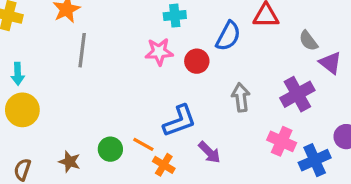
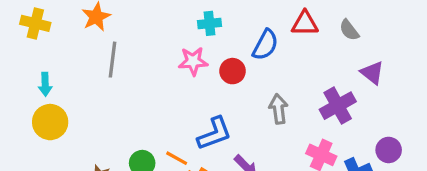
gray semicircle: (308, 41) -> (349, 30), moved

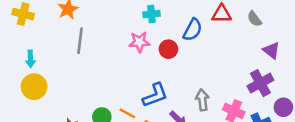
purple cross: (338, 106) -> (260, 83), moved
gray arrow: (279, 109) -> (202, 100), moved

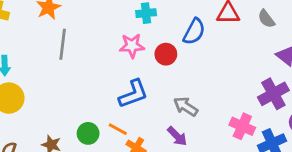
blue L-shape: (155, 95) -> (133, 94), moved
gray arrow: (202, 100) -> (186, 107), moved, turned -50

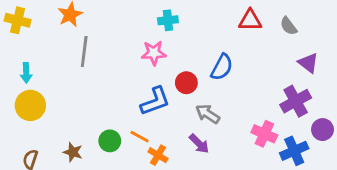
blue semicircle: (194, 32) -> (222, 67), moved
red circle: (166, 54) -> (186, 83), moved

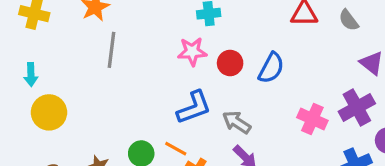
cyan arrow: (26, 73) -> (31, 75), moved
red circle: (186, 83) -> (230, 63), moved
gray arrow: (208, 114) -> (237, 122), moved
pink cross: (264, 134) -> (312, 119), moved

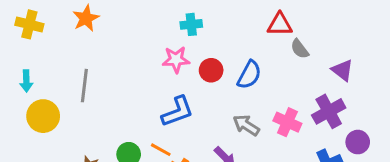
gray semicircle: (349, 20) -> (300, 49), moved
gray line: (112, 50) -> (84, 86), moved
gray arrow: (237, 122) -> (246, 125), moved

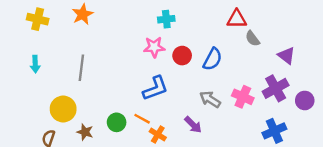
yellow circle: (43, 116) -> (63, 109), moved
purple circle: (358, 142) -> (305, 100), moved

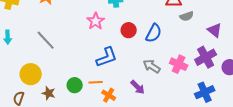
gray semicircle: (253, 39) -> (187, 16), turned -72
pink star: (154, 47) -> (96, 21), moved, turned -30
gray line: (81, 68) -> (46, 40), turned -50
orange line: (142, 119) -> (96, 82), turned -32

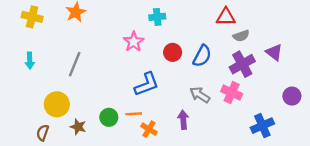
gray line: (46, 40) -> (75, 64), turned 65
purple cross: (206, 57) -> (242, 64), moved
purple arrow: (138, 87) -> (183, 120), turned -140

